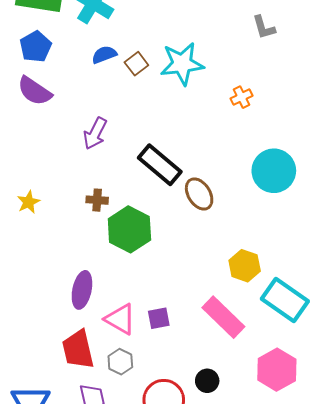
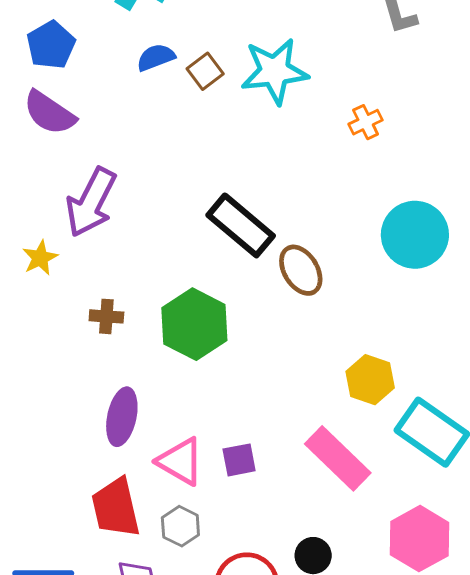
purple arrow: (95, 133) -> (91, 202), moved, size x1.4
brown cross: (97, 200) -> (106, 316), moved
yellow star: (28, 202) -> (40, 258), moved

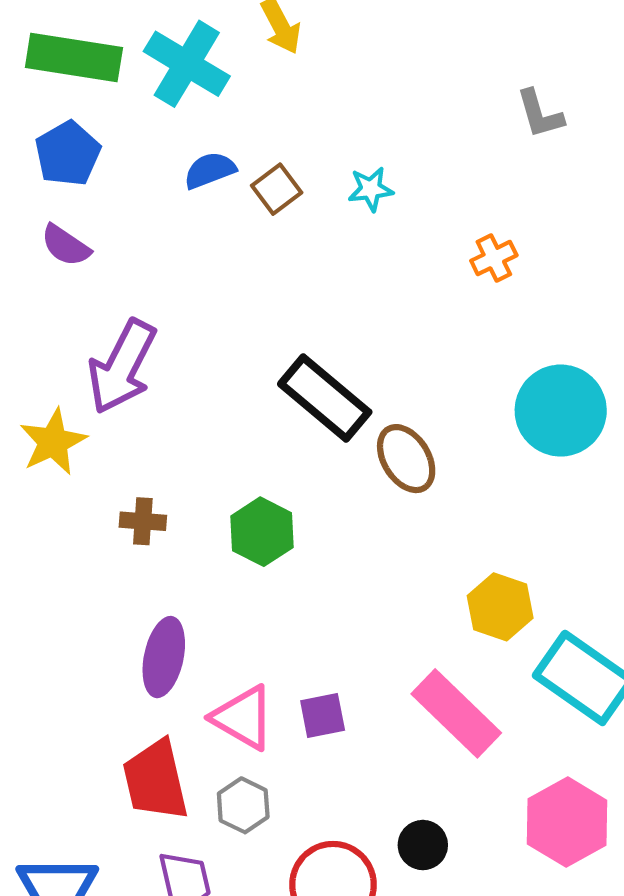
cyan star: (275, 71) -> (371, 189), size x0.5
purple semicircle: (49, 113) -> (66, 246), size x0.7
yellow star: (40, 258) -> (53, 442), size x1.4
green hexagon: (194, 324) -> (262, 532), size x0.7

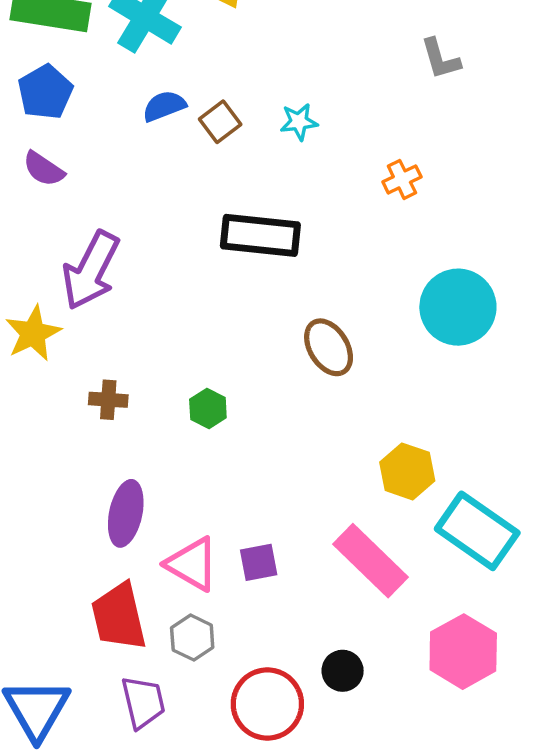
black rectangle: (325, 398) -> (260, 235), moved, turned -34
green hexagon: (262, 532) -> (208, 408), size x0.7

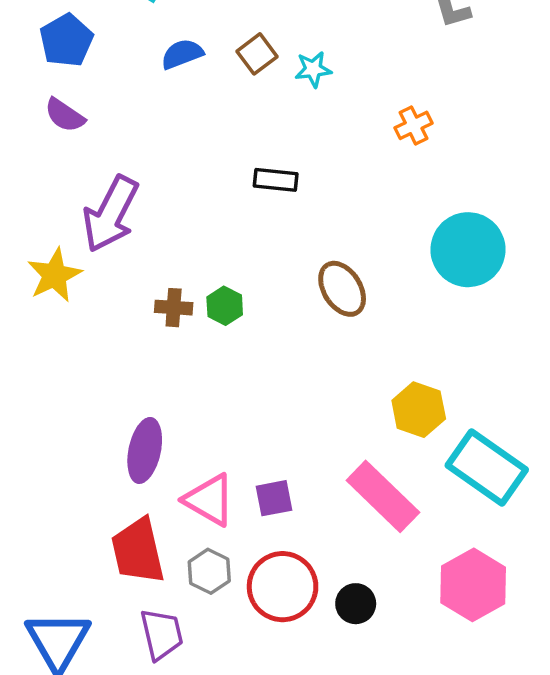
brown square: (220, 122) -> (257, 54), moved
black rectangle: (260, 235) -> (276, 180), size x0.6
brown cross: (108, 400) -> (174, 308), moved
green hexagon: (208, 408) -> (225, 306), moved
red circle: (267, 704) -> (283, 587), moved

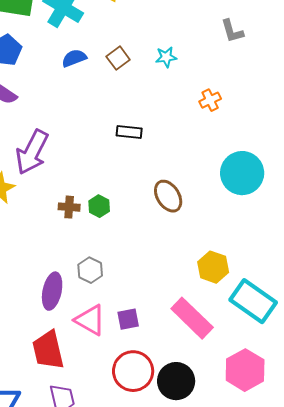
cyan star: (313, 69) -> (166, 57), moved
gray hexagon: (209, 571) -> (90, 270), moved
black circle: (356, 604) -> (176, 381), size x1.6

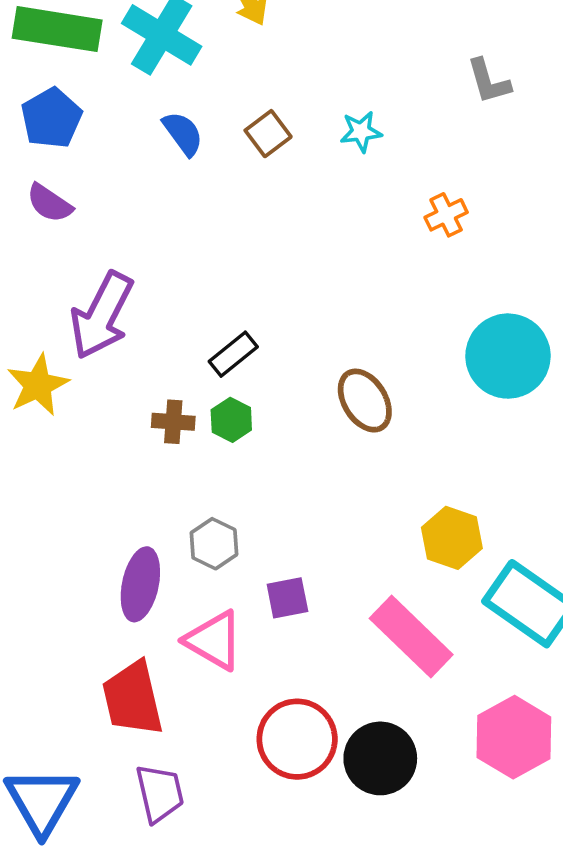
blue semicircle: (74, 58) -> (183, 134), turned 75
black rectangle: (129, 132) -> (233, 354), moved, turned -45
purple square: (128, 319) -> (287, 598), moved

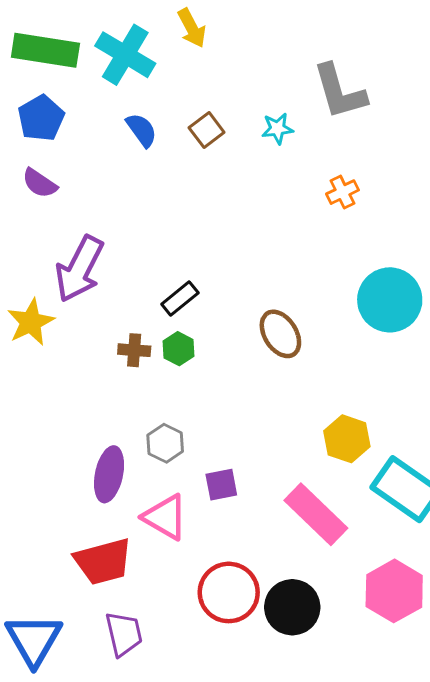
gray L-shape: (489, 81) -> (340, 92), moved, size x1.6
red trapezoid: (133, 698) -> (103, 561), turned -92

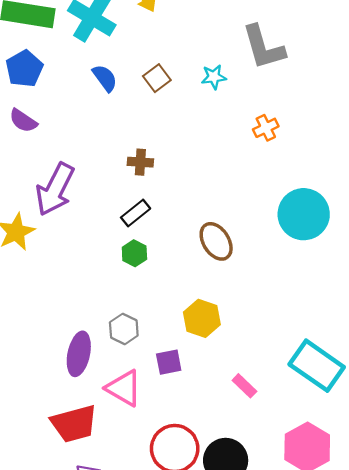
brown cross: (134, 350) -> (140, 162), moved
yellow hexagon: (347, 439) -> (202, 318), moved
pink rectangle: (316, 514) -> (244, 386), size x0.5

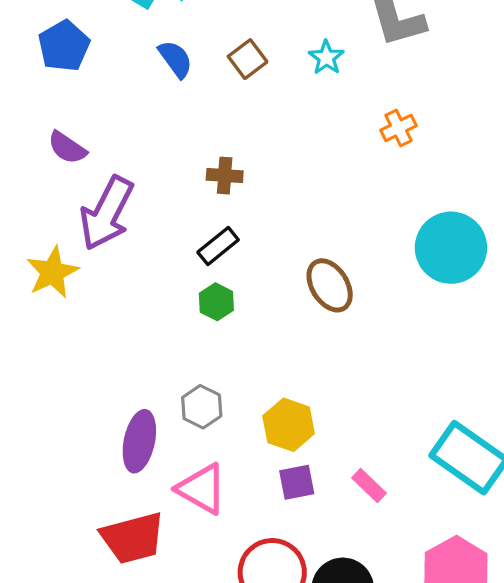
cyan star: (214, 77) -> (326, 57), turned -30
purple semicircle: (23, 121) -> (67, 148), moved
yellow hexagon: (202, 318) -> (289, 425), moved
purple square: (169, 362) -> (297, 482), moved

